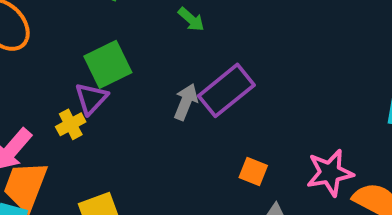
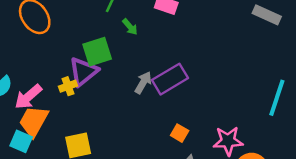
green arrow: (191, 19) -> (130, 27), moved
purple triangle: (91, 98) -> (83, 72), size x1.4

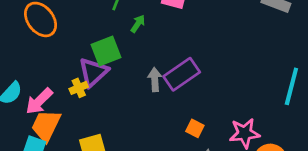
green arrow: (130, 27) -> (138, 24), turned -102
gray arrow: (143, 83) -> (155, 80), turned -30

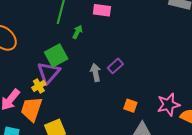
purple rectangle: (182, 74) -> (115, 66), size x0.6
orange trapezoid: (46, 126) -> (31, 109), moved

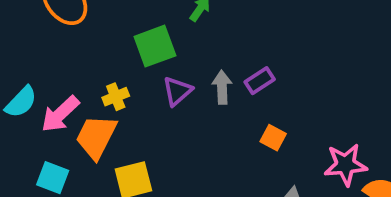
purple triangle: (49, 73) -> (177, 91), moved, size x0.7
orange square: (130, 106) -> (273, 138), moved

